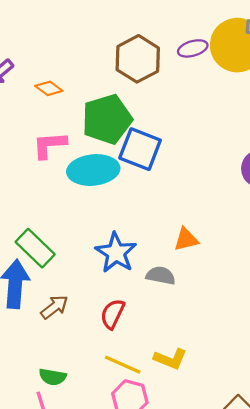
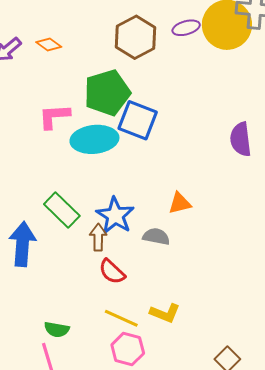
orange diamond: (49, 88) -> (49, 45), moved
green rectangle: (35, 248) -> (62, 210), moved
brown arrow: (54, 307) -> (98, 237), moved, turned -52
red semicircle: (113, 314) -> (112, 272), turned -72

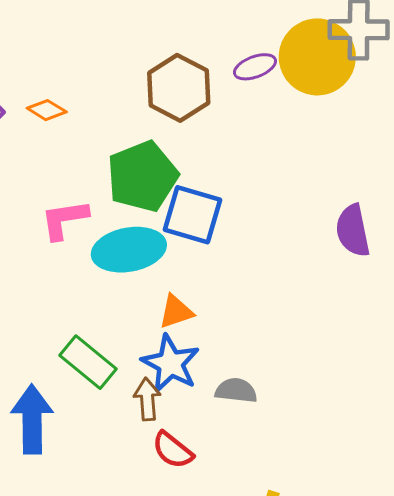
orange triangle: (180, 203) -> (176, 312), moved

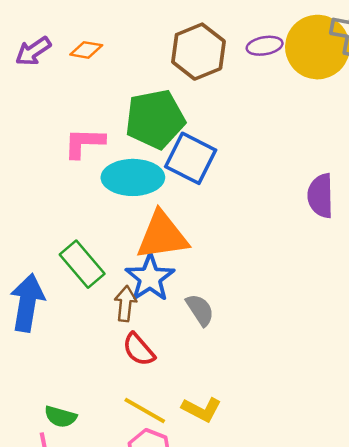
orange diamond: (47, 110) -> (86, 50), turned -32
orange triangle: (176, 312) -> (162, 236), size x1.8
gray semicircle: (236, 390) -> (200, 310), turned 40

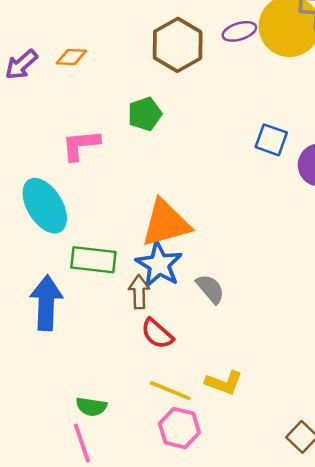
green pentagon: (155, 119) -> (145, 114), size x0.6
blue square: (191, 158) -> (271, 140), moved, size x0.7
cyan ellipse: (133, 177) -> (45, 206), moved, turned 66
green rectangle: (82, 264) -> (93, 260), turned -36

